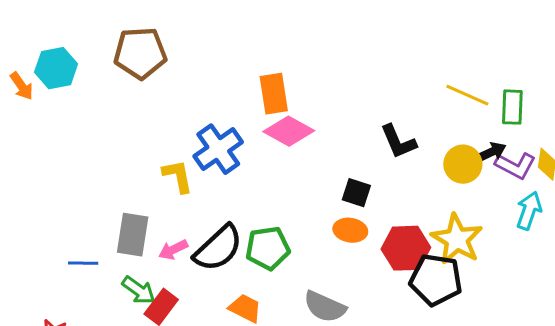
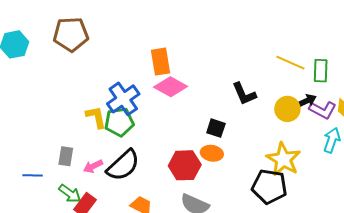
gray rectangle: (133, 235) -> (66, 156), size x0.7
green pentagon: (268, 248) -> (119, 122), moved
red hexagon: (406, 248) -> (185, 165), moved

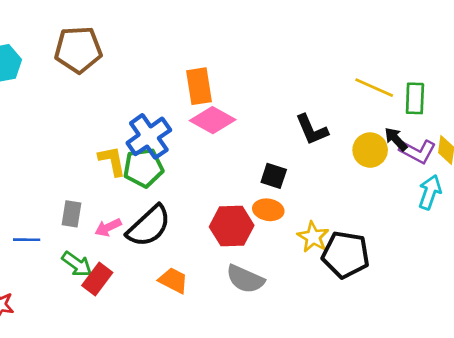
black arrow: (307, 101) -> (396, 139), turned -108
yellow star: (283, 159) -> (313, 237), moved, size x0.7

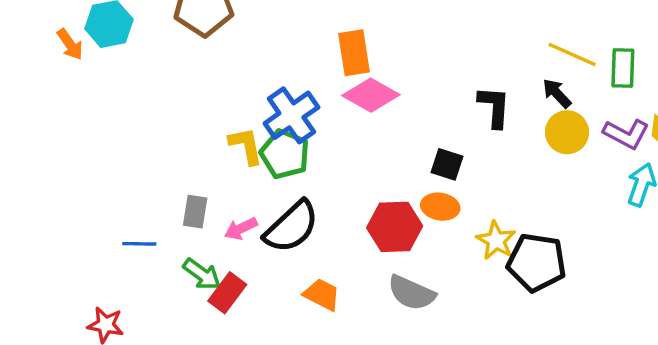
black L-shape: (312, 130) -> (494, 107), turned -153
black arrow: (396, 139) -> (557, 93), moved
green pentagon: (143, 168) -> (285, 154), turned 30

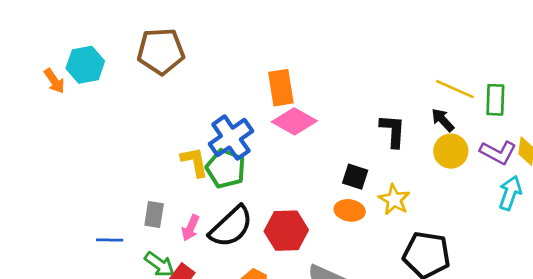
red hexagon: (395, 227) -> (286, 231), moved
pink arrow: (241, 229) -> (191, 228), turned -40
yellow star: (496, 240) -> (394, 200), moved

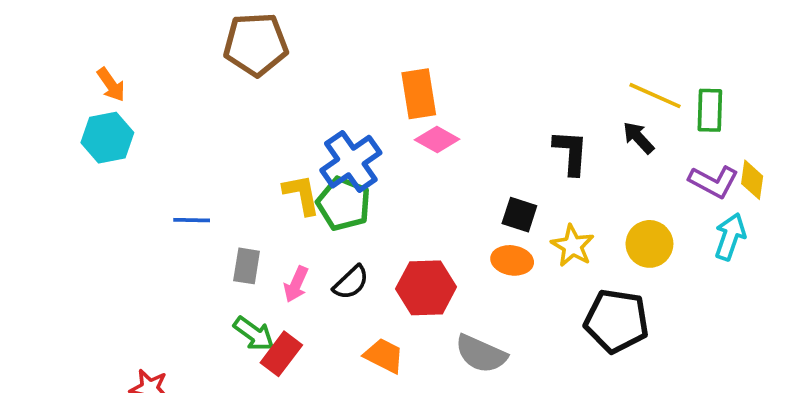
cyan hexagon: (85, 65) -> (107, 138), moved
pink diamond: (294, 121) -> (437, 140), size x0.7
yellow circle: (451, 151) -> (649, 244), moved
black semicircle: (231, 227) -> (351, 282), size x0.6
blue line: (110, 240) -> (192, 220), moved

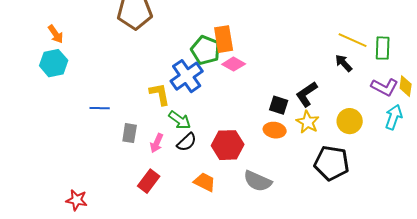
black L-shape: (571, 152) -> (307, 94), moved, turned -128
green pentagon: (344, 204) -> (206, 50), moved
green arrow: (254, 334) -> (180, 120), moved

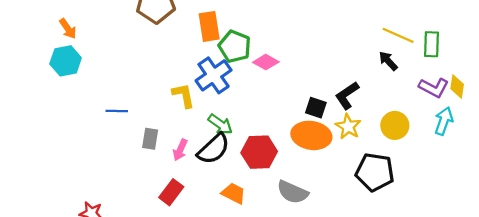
orange rectangle: (224, 39) -> (209, 26), moved
green arrow: (180, 120) -> (220, 124), moved
orange ellipse: (275, 130) -> (311, 135), size x1.6
black semicircle: (187, 142) -> (214, 149), size x1.5

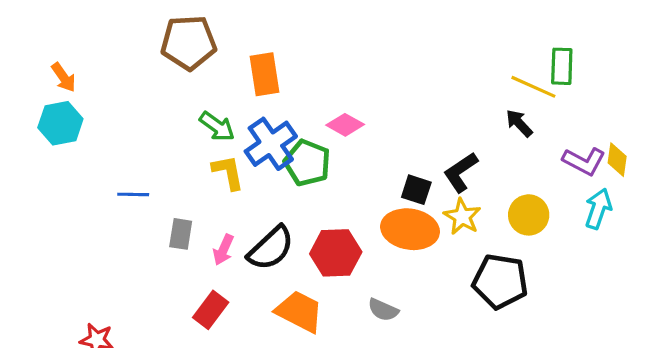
green rectangle: (432, 44) -> (562, 66), moved
green pentagon: (235, 46) -> (307, 163), moved
green arrow: (220, 124) -> (217, 126), moved
gray semicircle: (293, 192) -> (383, 310), size x0.7
orange trapezoid: (234, 193) -> (299, 311), size x1.4

